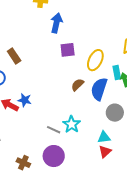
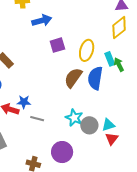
blue arrow: (56, 23) -> (42, 20), turned 72
brown semicircle: (78, 85) -> (73, 78), size x1.5
gray circle: (115, 113) -> (89, 125), moved
gray line: (54, 130) -> (37, 119), moved

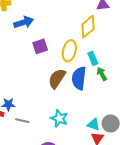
yellow diamond: (119, 28) -> (88, 27), moved
green arrow: (119, 65) -> (102, 74), moved
gray circle: (89, 125) -> (111, 123), moved
cyan triangle: (108, 125) -> (94, 124), turned 40

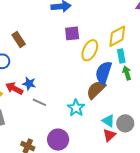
yellow diamond: (88, 27) -> (117, 36), moved
yellow ellipse: (69, 51) -> (90, 50), moved
brown semicircle: (57, 79) -> (96, 90), moved

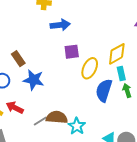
blue star: (29, 84) -> (34, 80), moved, size x1.5
brown semicircle: (96, 90) -> (57, 117), moved, turned 50
gray line: (39, 102) -> (40, 121), turned -56

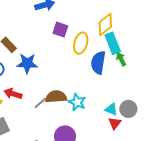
purple square: (72, 52) -> (60, 30), turned 35
cyan rectangle: (121, 74) -> (113, 43), size x1.5

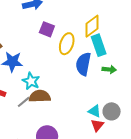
green arrow: (121, 59) -> (109, 69), moved, turned 120
cyan star: (77, 102) -> (31, 81), moved

